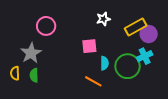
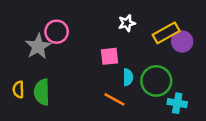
gray star: (31, 53) -> (38, 46), moved
cyan cross: (145, 56) -> (177, 103), moved, turned 35
green semicircle: (34, 75) -> (42, 92), size x1.5

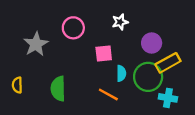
pink circle: (57, 32) -> (73, 28), moved
yellow rectangle: (166, 33) -> (168, 63), moved
purple circle: (182, 42) -> (152, 43), moved
green semicircle: (42, 92) -> (58, 89), moved

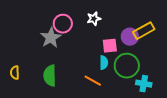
white star: (120, 22) -> (94, 19), moved
gray star: (36, 44) -> (51, 38), moved
pink square: (104, 54) -> (110, 46), moved
yellow rectangle: (168, 63) -> (144, 31), moved

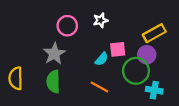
purple circle: (130, 37) -> (147, 55), moved
gray star: (51, 38) -> (54, 54), moved
cyan semicircle: (104, 63) -> (102, 59), moved, turned 40
yellow semicircle: (15, 73) -> (16, 78), size x1.5

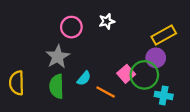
pink square: (118, 49) -> (126, 74), moved, turned -35
cyan semicircle: (102, 59) -> (84, 78), moved

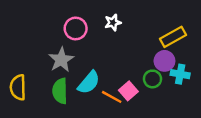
pink square: (126, 74) -> (128, 91), moved
green circle: (144, 75) -> (152, 79), size x0.6
cyan semicircle: (84, 78) -> (89, 83), size x1.5
cyan cross: (164, 95) -> (180, 74), moved

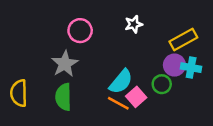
white star: (113, 22) -> (134, 24), moved
cyan cross: (180, 74) -> (191, 68), moved
cyan semicircle: (89, 83) -> (121, 82), moved

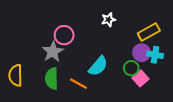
pink circle: (80, 31) -> (64, 35), moved
pink square: (136, 97) -> (141, 78), moved
orange line: (118, 103) -> (79, 84), moved

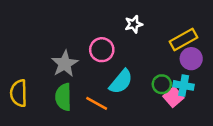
pink circle: (64, 35) -> (102, 50), moved
purple circle: (142, 53) -> (191, 59), moved
cyan cross: (155, 55) -> (184, 85), moved

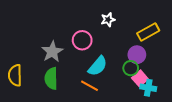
purple circle: (191, 59) -> (137, 55), moved
cyan cross: (184, 85) -> (148, 88), moved
orange line: (97, 103) -> (89, 86), moved

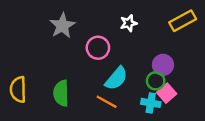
yellow rectangle: (148, 32) -> (183, 21), moved
gray star: (52, 52) -> (62, 26), moved
cyan cross: (148, 88) -> (151, 103), moved

